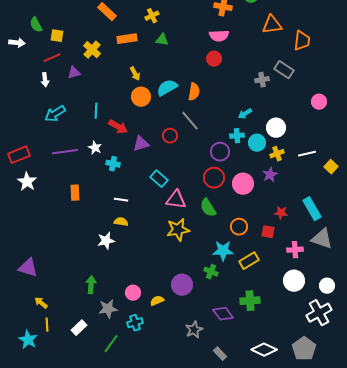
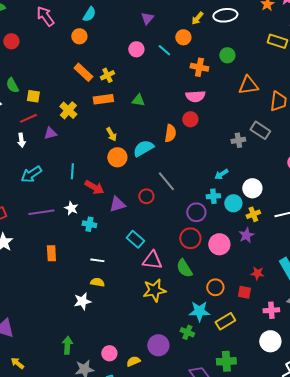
yellow cross: (152, 16) -> (107, 75), moved
orange semicircle: (194, 92) -> (170, 133), moved

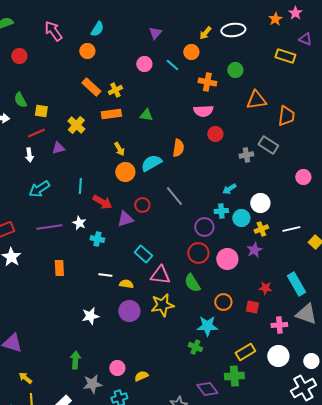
red circle: (190, 119) -> (215, 134), moved
red circle: (146, 196) -> (142, 205), moved
yellow semicircle: (97, 282) -> (126, 284), moved
yellow rectangle: (225, 321) -> (245, 352), moved
purple circle: (158, 345) -> (129, 311), moved

